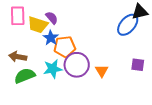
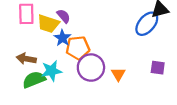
cyan star: (53, 69) -> (51, 71), moved

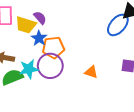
purple circle: (91, 68) -> (50, 66), moved
orange triangle: (118, 74) -> (91, 72), turned -40

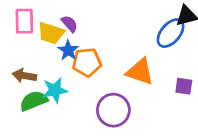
purple circle: (50, 66) -> (113, 110), moved
orange triangle: (91, 72) -> (140, 72), moved, size x1.6

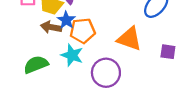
brown arrow: (24, 76) -> (51, 27), moved
cyan star: (55, 90) -> (72, 55), moved, turned 30

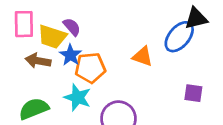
brown arrow: (51, 27) -> (38, 61), moved
orange triangle: (129, 39) -> (142, 56), moved, size x0.7

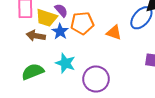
orange pentagon: (90, 68) -> (82, 23), moved

